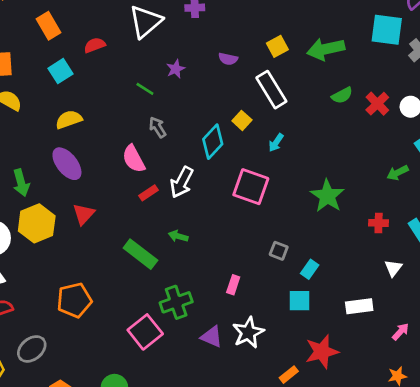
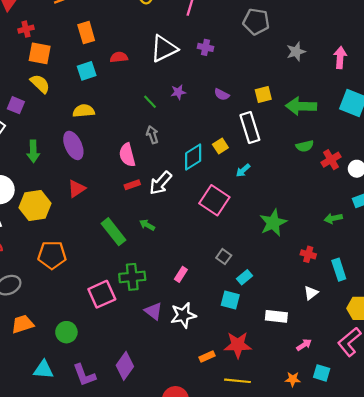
yellow hexagon: (37, 223) -> (35, 206), moved

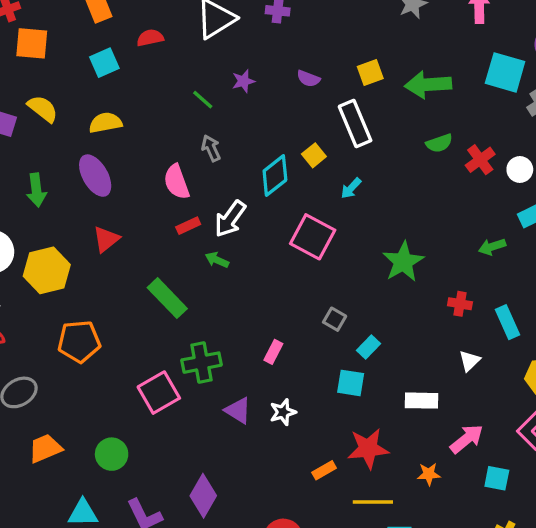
yellow semicircle: (40, 84) -> (43, 109), moved
green arrow: (147, 225) -> (217, 260), moved
white star: (183, 315) -> (283, 412), size x0.7
pink arrow: (304, 345) -> (467, 439), size x1.5
orange star: (293, 379) -> (429, 474), moved

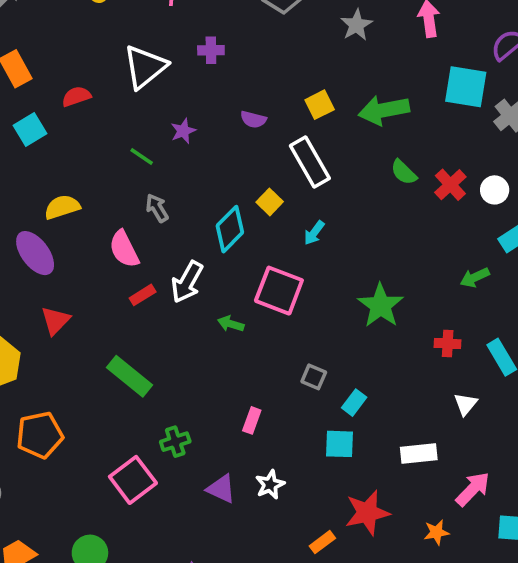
yellow semicircle: (105, 123) -> (62, 207), moved
green semicircle: (439, 143) -> (404, 172), turned 70
green arrow: (217, 260) -> (231, 324), moved
green cross: (201, 363) -> (175, 442), size x0.7

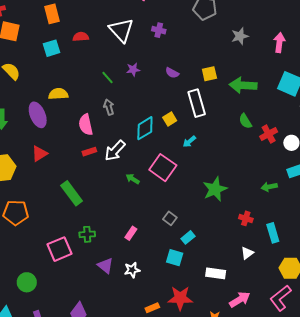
white triangle: (145, 67) -> (121, 30), turned -48

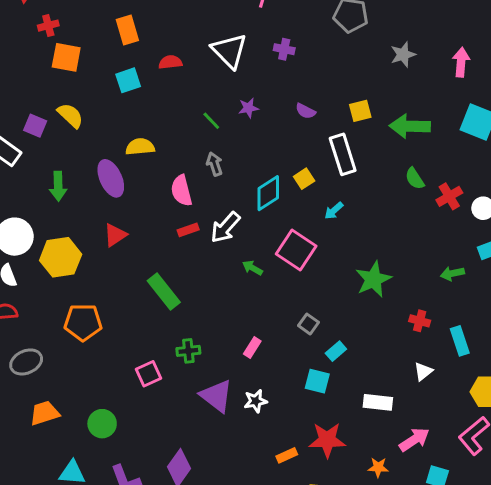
pink square: (59, 249) -> (149, 374), size x0.7
purple triangle: (105, 266) -> (216, 396), size x1.4

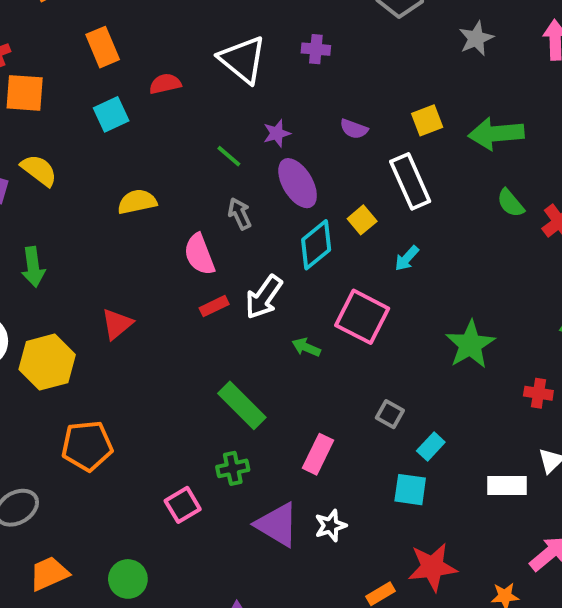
purple ellipse: (111, 178) -> (298, 183), moved
green rectangle: (164, 292) -> (242, 405), moved
pink rectangle: (252, 347) -> (318, 454), size x1.4
white rectangle: (378, 402) -> (507, 486), moved

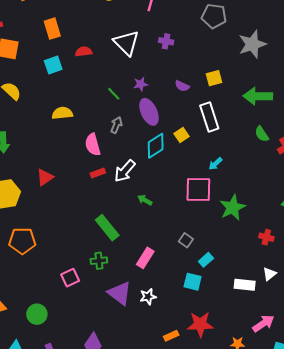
gray star: (476, 38) -> (252, 44), size x1.5
yellow square: (427, 120) -> (214, 78), moved
gray arrow: (240, 214) -> (116, 125), turned 42
cyan arrow: (407, 258) -> (215, 164), moved
pink square: (362, 317) -> (198, 189), moved, turned -32

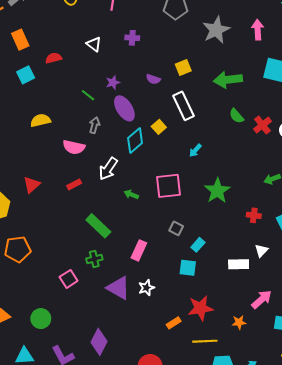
white triangle: (126, 43) -> (94, 44), size x0.6
pink semicircle: (93, 145) -> (74, 147), turned -55
red rectangle: (98, 173) -> (74, 184), moved
pink square: (198, 189) -> (169, 186), moved

